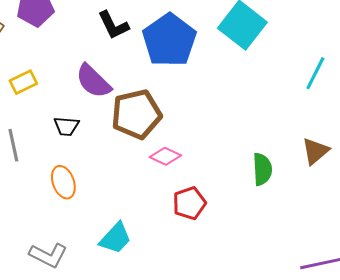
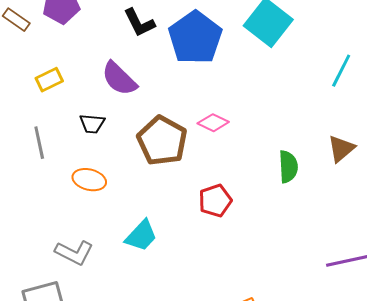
brown pentagon: (136, 114) -> (162, 141), moved, turned -30
pink diamond: (165, 156) -> (213, 123), moved
orange ellipse: (63, 182) -> (89, 180), turned -56

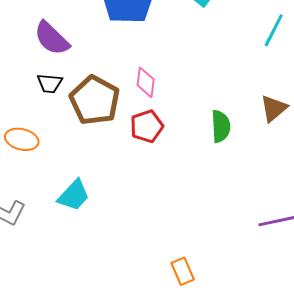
pink diamond: (213, 123) -> (146, 82), turned 72
black trapezoid: (92, 124) -> (50, 83), moved
red pentagon: (215, 201) -> (147, 126), moved

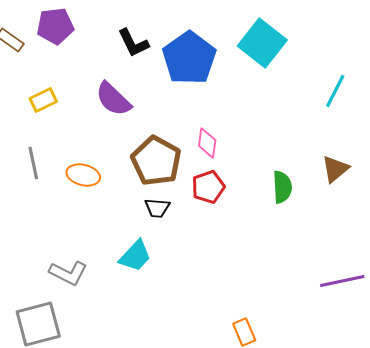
black trapezoid: (50, 83) -> (157, 208), moved
orange ellipse: (22, 139) -> (83, 175), moved

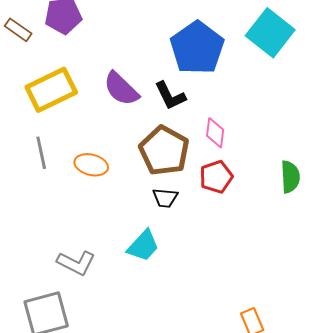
black L-shape: (133, 43) -> (170, 96), moved
yellow rectangle: (43, 100) -> (51, 90), size x1.8

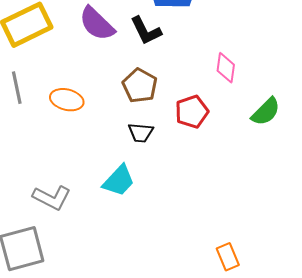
pink diamond: (215, 133) -> (226, 68), moved
brown pentagon: (164, 151) -> (140, 86), size x0.7
green semicircle: (290, 177) -> (266, 112), turned 48

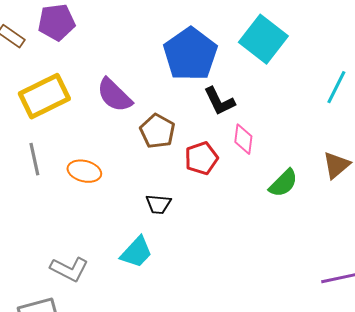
black L-shape: (146, 31) -> (219, 101), moved
brown pentagon: (140, 86) -> (157, 131), moved
red pentagon: (192, 112) -> (201, 158), moved

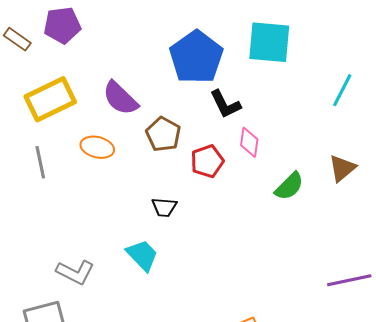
cyan square: (263, 39) -> (269, 42), turned -33
orange ellipse: (84, 171) -> (97, 147), moved
cyan trapezoid: (136, 252) -> (142, 255), turned -87

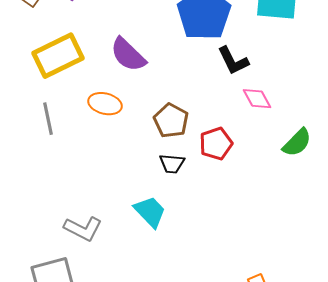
brown pentagon: (163, 134) -> (171, 121), moved
pink diamond: (249, 142) -> (257, 99), turned -36
red pentagon: (207, 161) -> (216, 144), moved

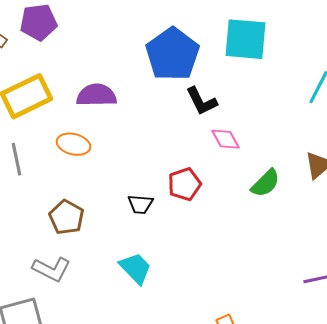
purple semicircle: (128, 55) -> (96, 95), turned 135
brown pentagon: (171, 121) -> (66, 217), moved
cyan trapezoid: (150, 212) -> (135, 268), moved

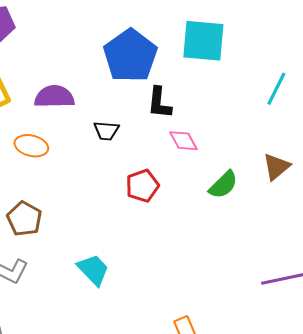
black L-shape: (201, 101) -> (159, 103), turned 32
black trapezoid: (140, 204) -> (106, 131), moved

